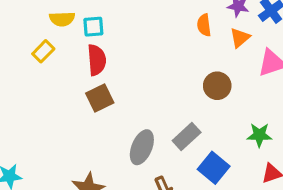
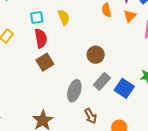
yellow semicircle: (62, 19) -> (64, 17), moved, turned -105
brown circle: (217, 86) -> (96, 55), moved
blue square: (214, 168) -> (124, 88), moved

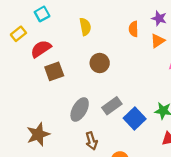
cyan square: (37, 18) -> (42, 14), moved, turned -32
red semicircle: (41, 38) -> (41, 49), moved, turned -126
brown circle: (96, 55) -> (100, 63), moved

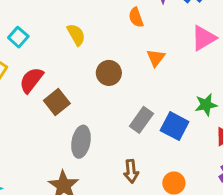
orange triangle: (158, 41) -> (156, 58), moved
gray ellipse: (80, 110) -> (81, 142), moved
brown arrow: (91, 141) -> (131, 171), turned 30

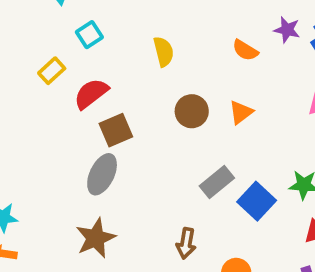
orange semicircle: (136, 17) -> (245, 50), turned -54
orange triangle: (156, 58) -> (241, 112), moved
gray ellipse: (81, 142) -> (102, 174), moved

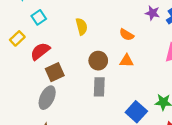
orange semicircle: (245, 50) -> (127, 35), moved
orange triangle: (241, 112) -> (127, 61), turned 40
gray rectangle: (217, 182) -> (99, 87), moved, turned -48

